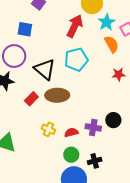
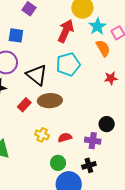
purple cross: (93, 127) -> (93, 141), moved
green circle: (71, 155) -> (58, 163), moved

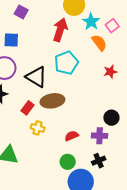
yellow cross: (42, 135) -> (38, 128), moved

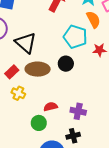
cyan pentagon: (66, 63) -> (75, 37), moved, turned 30
black circle: (111, 118) -> (66, 64), moved
green circle: (68, 162) -> (39, 123), moved

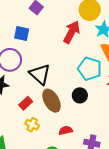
brown ellipse: (38, 69) -> (52, 101), turned 60
red semicircle: (51, 107) -> (66, 130), moved

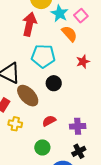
cyan pentagon: (90, 69) -> (43, 56), moved

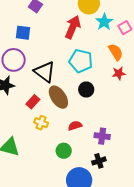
orange semicircle: (69, 34) -> (116, 52), moved

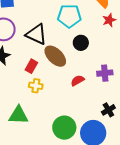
yellow cross: (41, 123) -> (36, 86), moved
purple cross: (102, 136) -> (105, 73), moved
green circle: (64, 151) -> (64, 128), moved, size x1.5

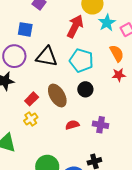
black triangle: (36, 34) -> (47, 57), moved, turned -30
yellow cross: (36, 86) -> (31, 119), turned 32

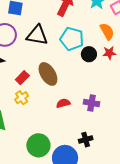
black circle: (85, 89) -> (89, 54), moved

